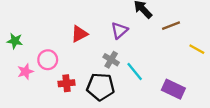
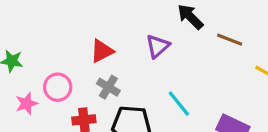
brown line: (171, 26) -> (230, 40), turned 42
gray cross: (111, 60) -> (108, 87), moved

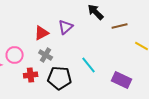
brown line: (230, 40) -> (120, 26), turned -35
purple triangle: (158, 46) -> (66, 27), moved

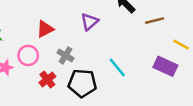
red triangle: (42, 33) -> (45, 29), moved
red cross: (31, 75) -> (47, 80), turned -32
purple rectangle: (122, 80) -> (165, 66), moved

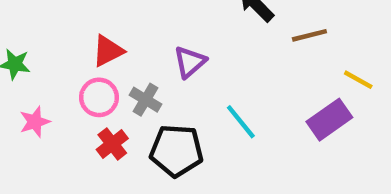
purple triangle: (90, 22) -> (190, 62), moved
pink circle: (28, 55) -> (99, 97), moved
purple rectangle: (165, 66) -> (329, 120), turned -60

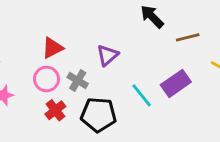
purple rectangle: (329, 120) -> (176, 83), moved

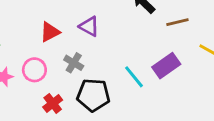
purple triangle: (107, 55) -> (89, 26), moved, turned -50
pink circle: (47, 79) -> (34, 70), moved
red cross: (55, 110) -> (53, 103), moved

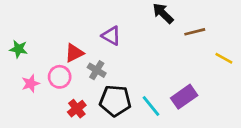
red triangle: (50, 32) -> (74, 53), moved
purple rectangle: (166, 66) -> (184, 97), moved
cyan line: (134, 77) -> (151, 106), moved

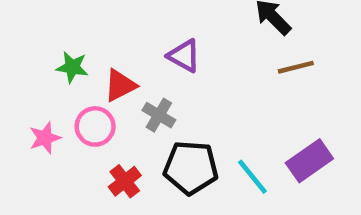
brown line: (195, 32) -> (296, 67), moved
green star: (19, 49) -> (72, 67), moved

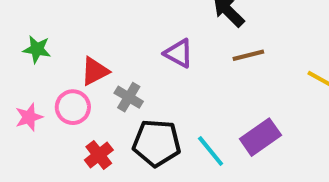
purple triangle: (184, 56) -> (179, 53), moved
green star: (72, 67) -> (37, 49), moved

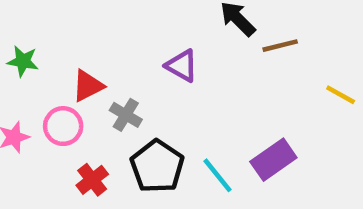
brown line: (248, 55) -> (280, 46), moved
black pentagon: (157, 143) -> (157, 166), turned 30

